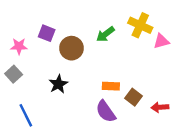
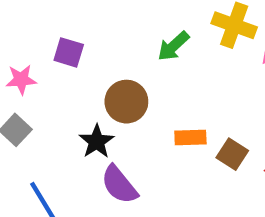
brown circle: (71, 48) -> (126, 102), moved
purple semicircle: (106, 111) -> (119, 185), moved

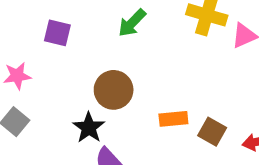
green arrow: (173, 46) -> (132, 23), moved
purple square: (69, 52) -> (57, 33), moved

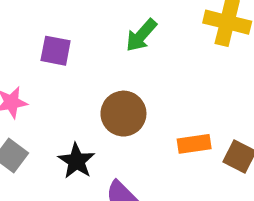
black star: (89, 128) -> (76, 161), moved

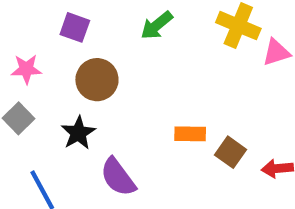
brown circle: (123, 114) -> (97, 80), moved

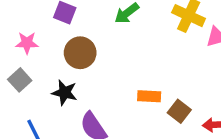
black star: (78, 133) -> (65, 93), turned -30

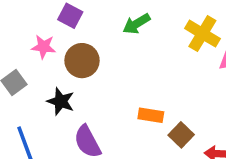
pink star: (27, 43) -> (43, 47), moved

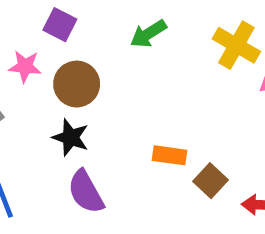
black star: (61, 101) -> (71, 137), moved

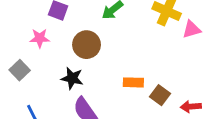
brown circle: (77, 84) -> (87, 45), moved

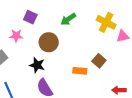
brown square: (160, 95) -> (99, 61), moved

